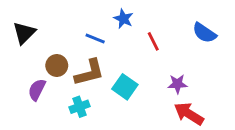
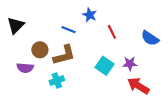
blue semicircle: (204, 33) -> (150, 38), moved
cyan square: (125, 87) -> (104, 66), moved
purple semicircle: (37, 90) -> (25, 68), turned -112

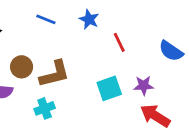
blue line: (68, 30) -> (46, 19), moved
cyan square: (104, 66) -> (109, 88), turned 36

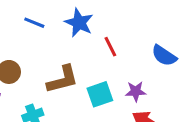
blue star: (89, 19) -> (79, 23), size x1.4
brown L-shape: (55, 74) -> (63, 79), moved

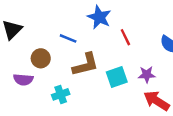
blue line: (34, 23) -> (68, 38), moved

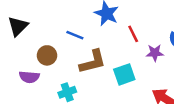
purple star: (147, 75) -> (155, 53), moved

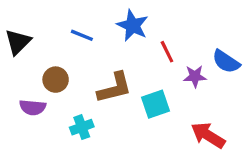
blue line: (75, 35) -> (82, 35), moved

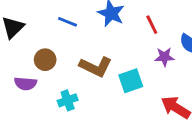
red line: (167, 52) -> (152, 25), moved
brown L-shape: (115, 88) -> (96, 67), turned 40

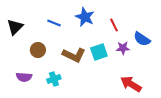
cyan square: (131, 81) -> (99, 52), moved
purple semicircle: (25, 84) -> (24, 77), moved

